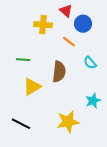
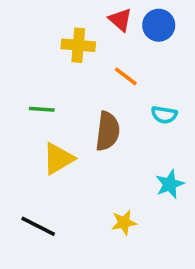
blue circle: (83, 24) -> (159, 25), moved
cyan semicircle: (90, 63) -> (164, 115), turned -40
yellow star: (68, 122) -> (124, 223), size x0.6

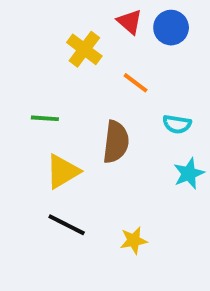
yellow cross: (78, 45) -> (84, 49), turned 32
cyan star: (170, 184) -> (189, 173), moved
black line: (38, 226) -> (67, 225), moved

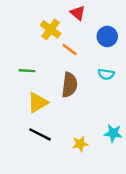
blue circle: (171, 28) -> (107, 36), moved
orange line: (136, 83) -> (69, 49), moved
cyan star: (189, 173) -> (113, 133), moved, turned 30

